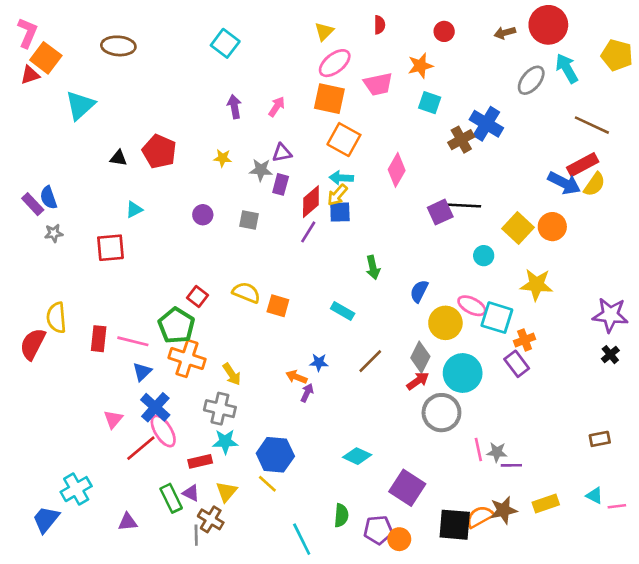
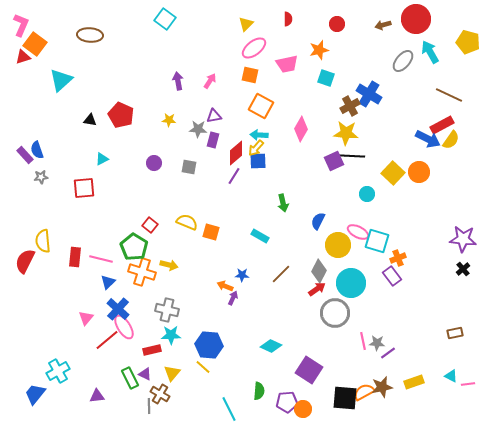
cyan square: (225, 43) -> (165, 19), moved
orange square: (329, 99) -> (250, 75), size x0.7
yellow star: (536, 285) -> (346, 133), moved
yellow arrow: (232, 374) -> (169, 265), moved, turned -42
purple line: (511, 465) -> (388, 353), turned -35

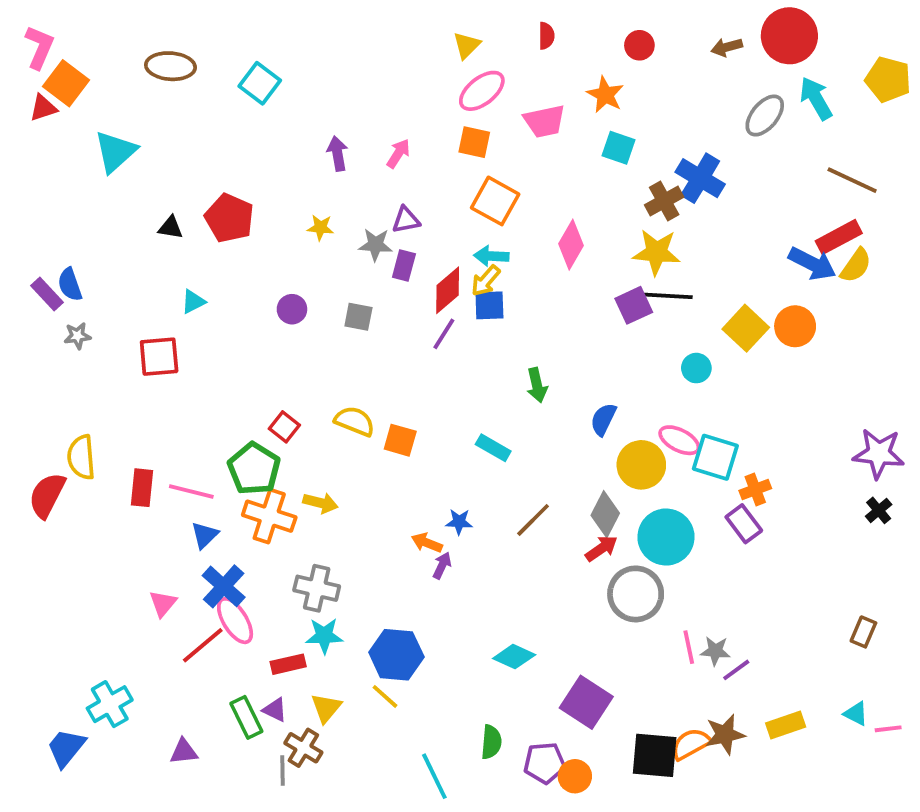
cyan square: (165, 19) -> (260, 83), moved
orange star: (319, 50) -> (605, 95), turned -30
brown rectangle: (455, 333) -> (863, 632), turned -56

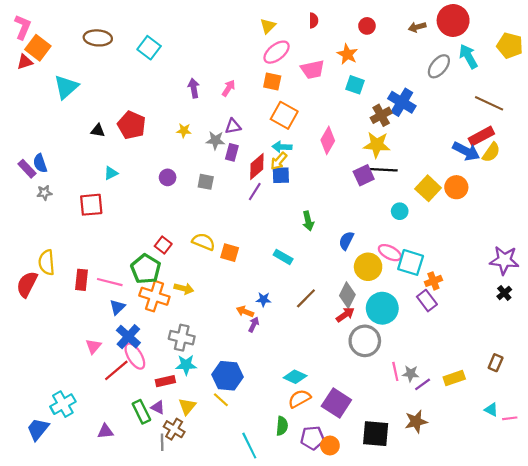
yellow rectangle: (786, 725) -> (454, 378), moved
orange semicircle: (691, 744) -> (299, 399), moved

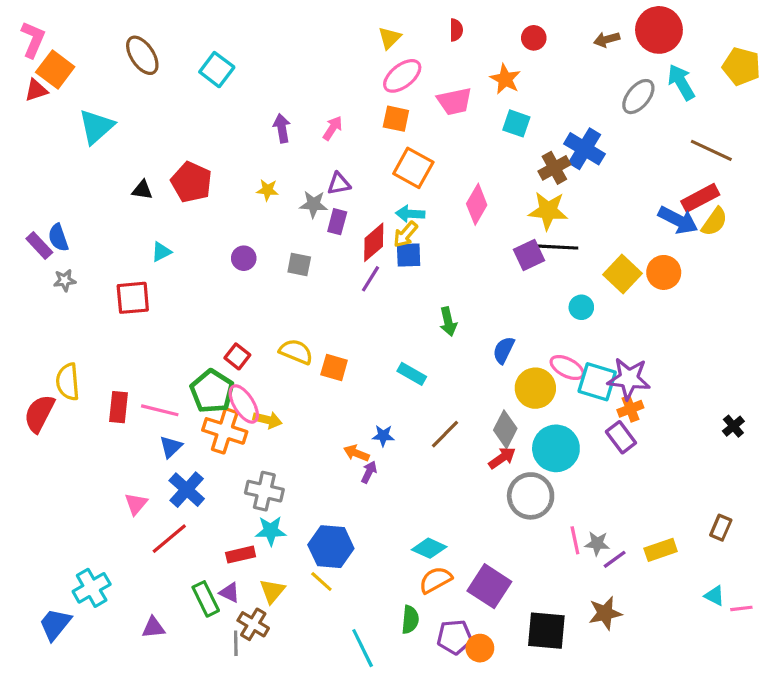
brown ellipse: (98, 38) -> (142, 55), turned 52
purple star: (504, 260) -> (629, 379), moved
pink ellipse: (135, 356) -> (244, 404), moved

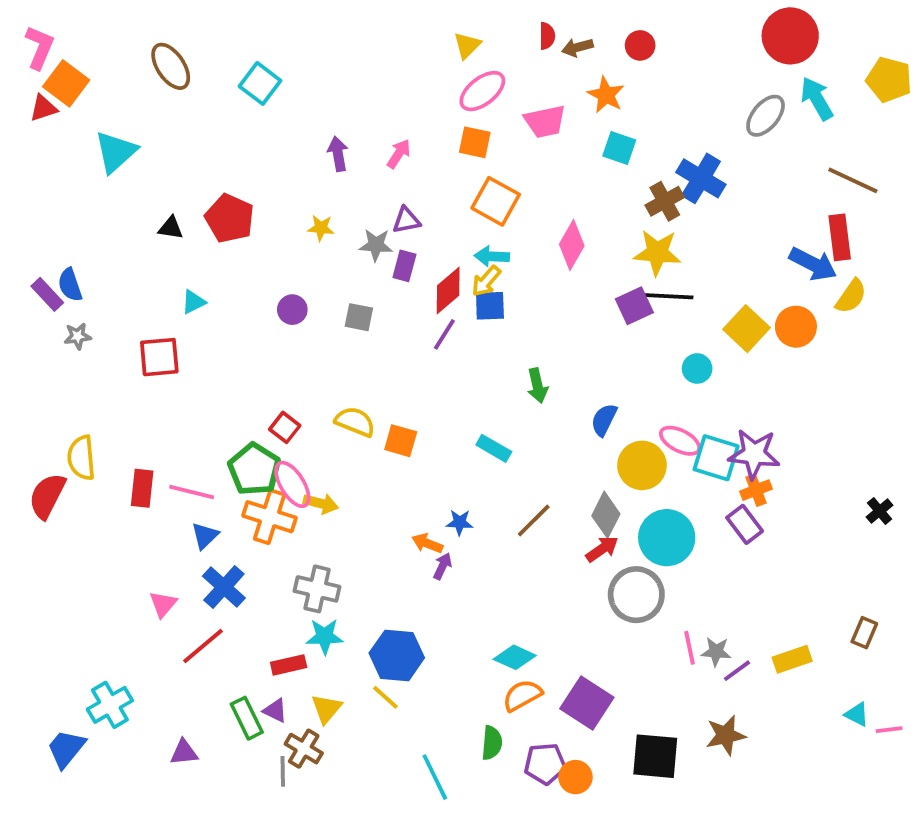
brown arrow: (607, 39) -> (577, 47), moved
red rectangle: (700, 198) -> (840, 237), turned -69
yellow semicircle: (714, 222) -> (851, 296), moved

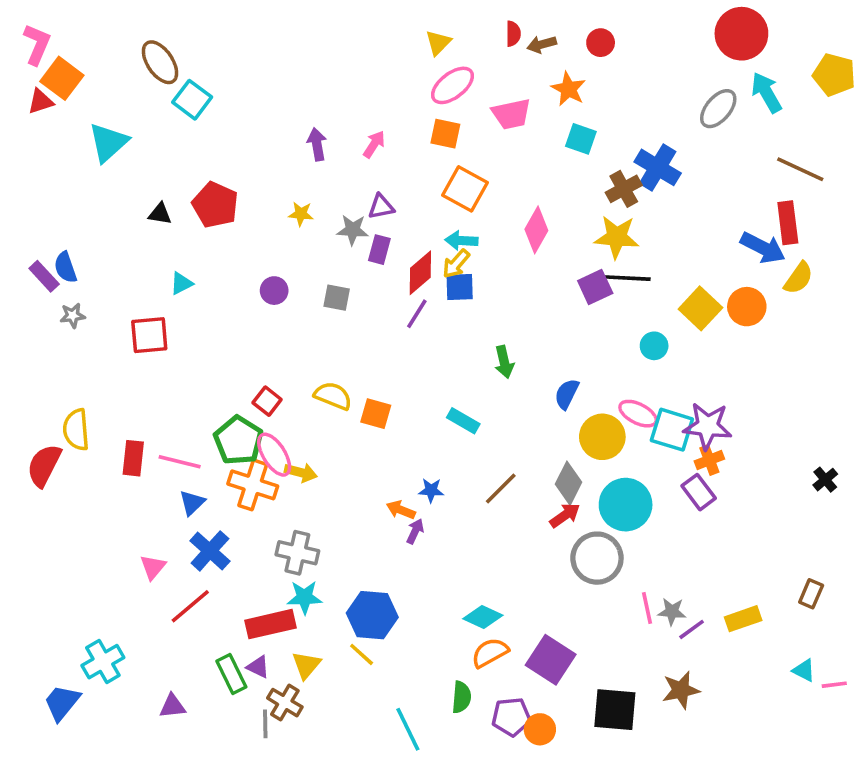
cyan square: (260, 83) -> (192, 100), moved
red rectangle: (289, 665) -> (271, 624), size x1.5

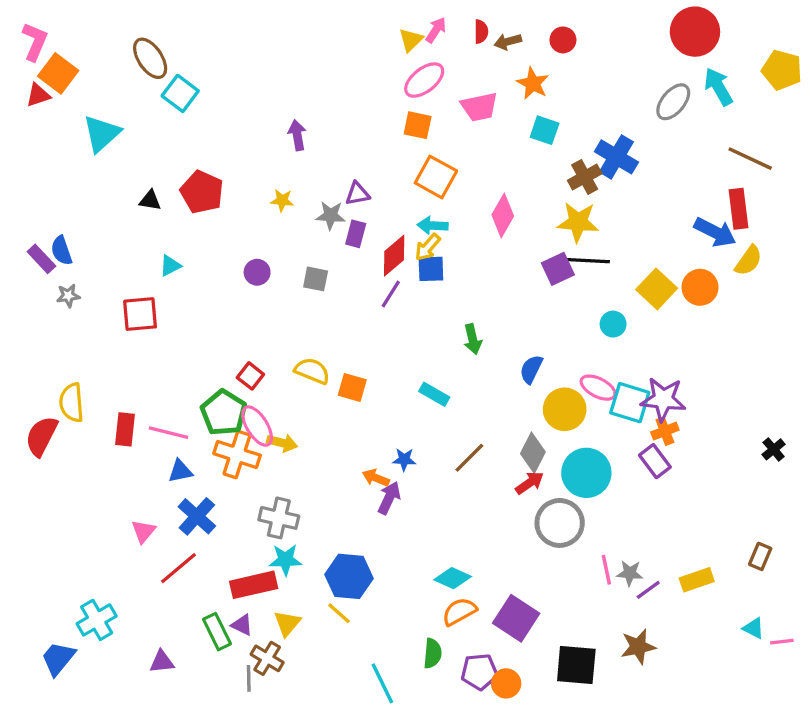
pink arrow: (374, 144) -> (436, 30), moved
blue triangle: (192, 503) -> (180, 471), turned 32
purple arrow: (415, 531) -> (389, 498), size x1.4

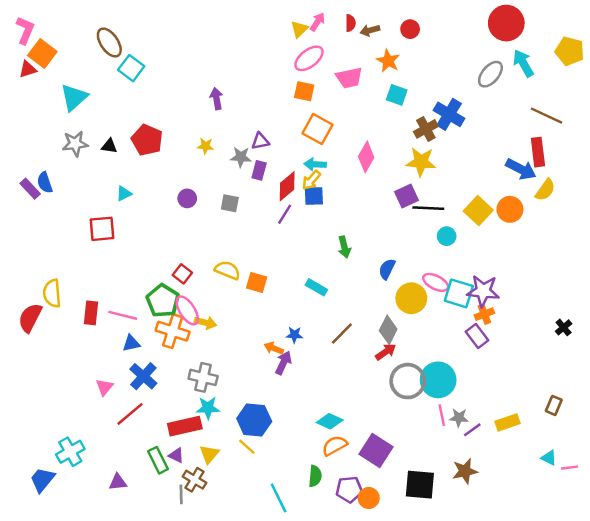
black line: (588, 261) -> (428, 208), moved
gray star: (68, 296) -> (75, 144), moved, size x1.5
cyan circle: (586, 473) -> (438, 380), moved

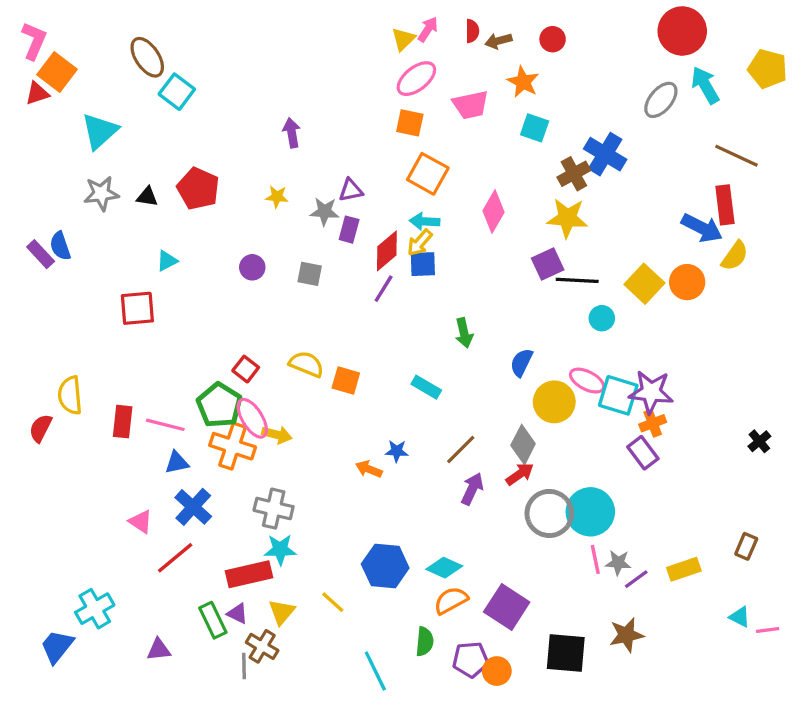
red semicircle: (30, 318) -> (41, 428), size x0.7
purple arrow: (283, 363) -> (472, 489), moved
pink triangle: (104, 387) -> (141, 522), turned -36
blue hexagon: (254, 420) -> (385, 566), moved

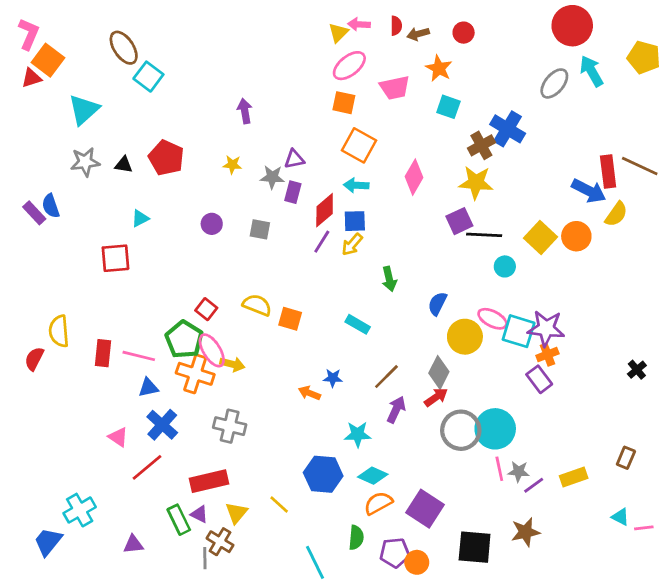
pink arrow: (428, 29) -> (359, 24), turned -120
brown line: (736, 156) -> (640, 166), moved
yellow arrow: (420, 243) -> (352, 244), moved
cyan star: (280, 550) -> (358, 434), moved

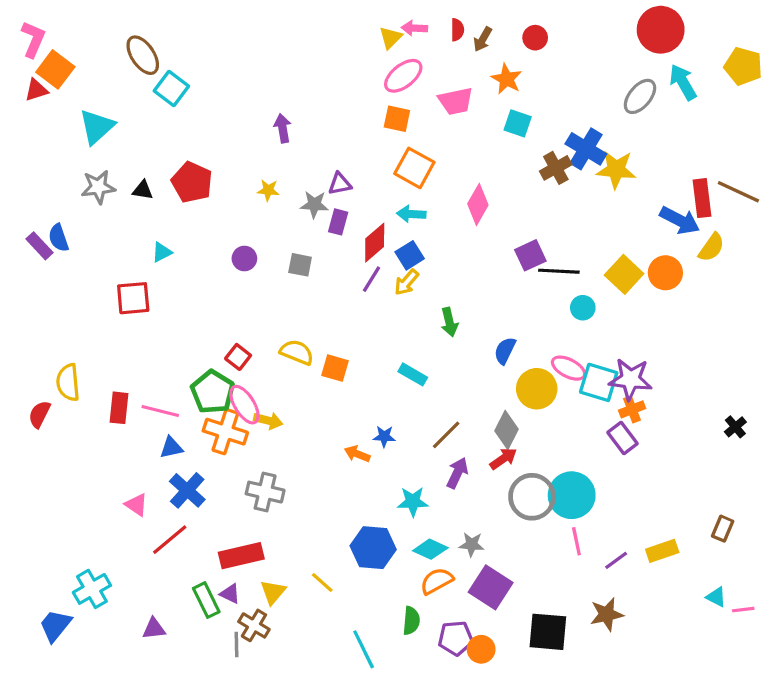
brown arrow: (418, 34) -> (483, 39), turned -45
yellow star: (476, 183) -> (616, 170), moved
blue square: (355, 221) -> (410, 255), turned -30
gray star: (519, 472) -> (472, 544), moved

